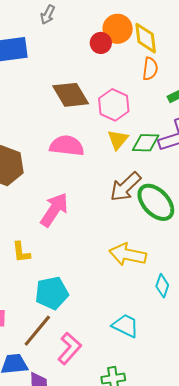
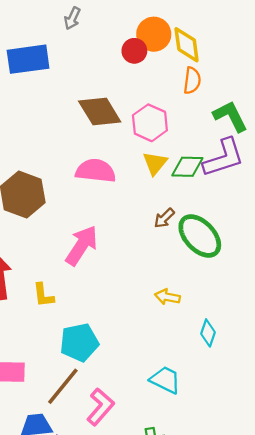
brown arrow: (125, 187) -> (164, 218), size x0.6
yellow arrow: (128, 254) -> (167, 297), size x0.6

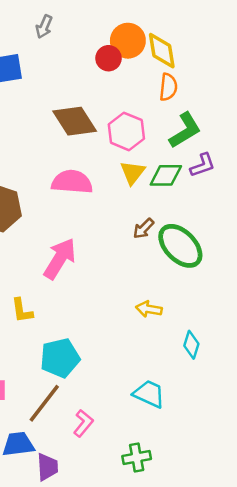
green L-shape: (230, 116) -> (185, 130), moved, turned 87
purple L-shape: (224, 158) -> (203, 165), size x0.6
pink L-shape: (100, 407) -> (83, 423), size x0.7

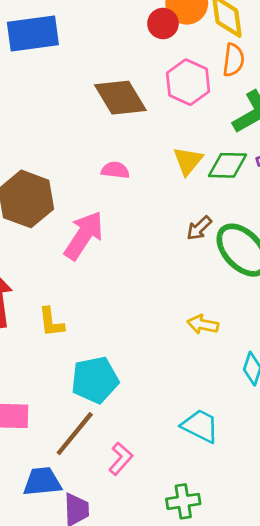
pink hexagon: (126, 131) -> (188, 82), moved
pink semicircle: (72, 182) -> (115, 170), size x0.6
pink arrow: (60, 259) -> (84, 235), moved

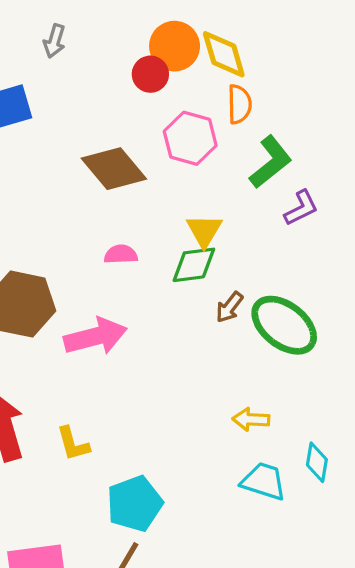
green diamond: (228, 165) -> (194, 265), moved
pink arrow: (84, 235) -> (96, 336), turned 51
cyan trapezoid: (200, 426) -> (264, 481), moved

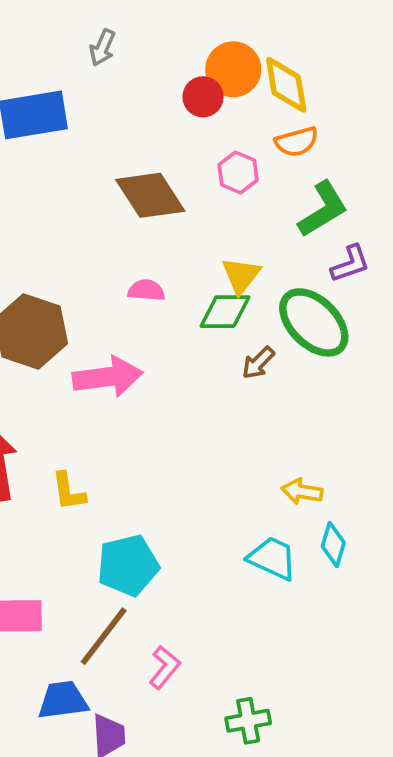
orange semicircle: (239, 104) -> (297, 142), turned 69
pink hexagon: (190, 138) -> (238, 172), size x0.7
green ellipse: (284, 325) -> (314, 322), moved
yellow arrow: (251, 419) -> (302, 492), moved

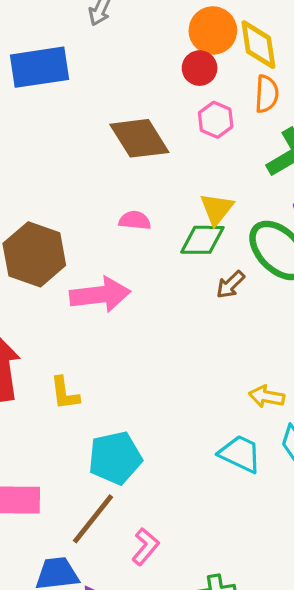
red circle: (203, 97) -> (200, 68), moved
orange semicircle: (297, 142) -> (267, 94), turned -72

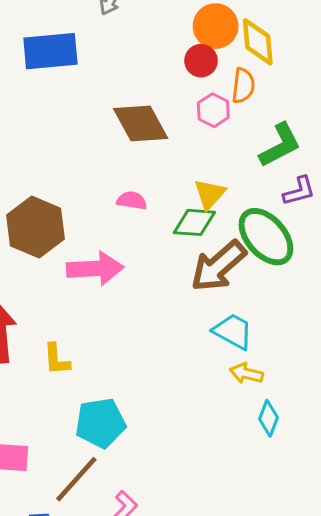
orange semicircle: (267, 94) -> (243, 86), moved
brown arrow: (230, 285) -> (218, 266), size x2.0
cyan trapezoid: (240, 454) -> (233, 331), moved

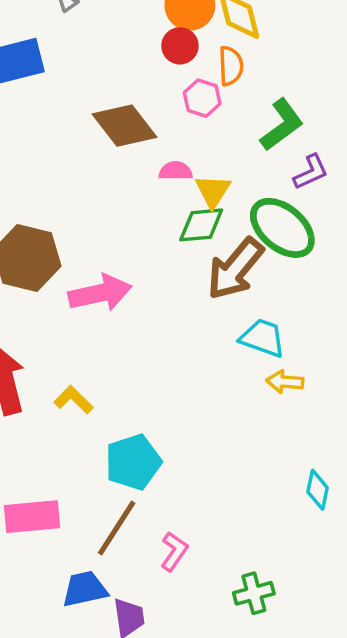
pink semicircle: (132, 200) -> (176, 171), moved
yellow L-shape: (56, 359) -> (74, 400), turned 148
cyan diamond: (269, 418) -> (318, 490), moved

